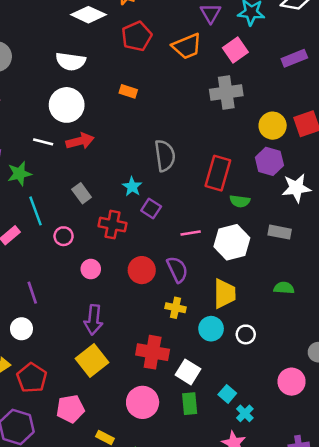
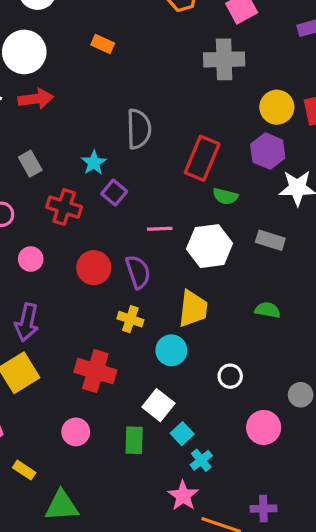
white circle: (246, 334) -> (230, 376), moved
white square: (188, 372) -> (158, 405), moved
pink circle: (143, 402) -> (76, 432), size x0.7

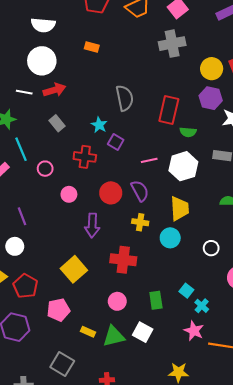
gray rectangle: (30, 164) -> (57, 123), moved
purple arrow: (27, 322) -> (92, 225), moved
white square: (158, 405) -> (143, 332), moved
green triangle: (62, 506) -> (114, 336), moved

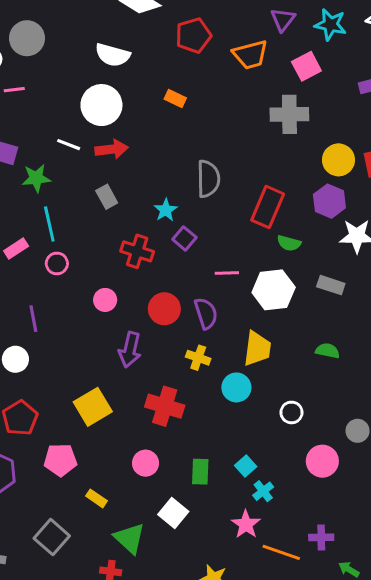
pink circle: (45, 169) -> (57, 263), moved
green triangle: (114, 336) -> (130, 538), moved, turned 45

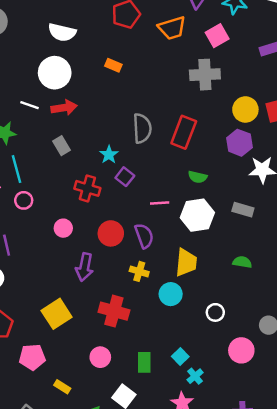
red rectangle: (268, 207) -> (184, 132), moved
green semicircle: (289, 243) -> (198, 177), moved

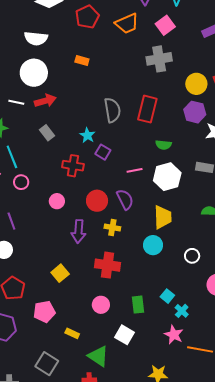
yellow cross: (139, 271) -> (112, 228), moved
yellow square: (57, 314) -> (60, 273), size x0.7

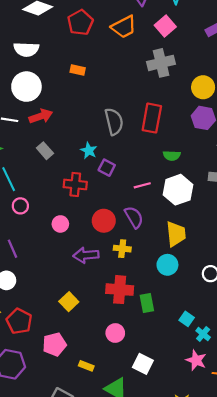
purple arrow: (79, 231) -> (86, 255), turned 85
green rectangle: (138, 305) -> (147, 303), moved

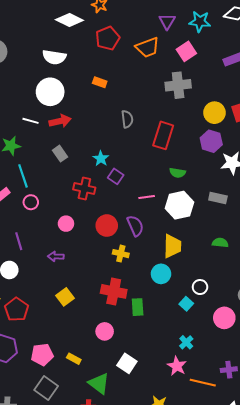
gray semicircle: (114, 122) -> (127, 119), moved, size x0.7
purple arrow: (86, 255) -> (56, 256), moved, size x0.7
cyan square: (187, 319) -> (186, 304), moved
pink pentagon: (54, 344) -> (42, 355), moved

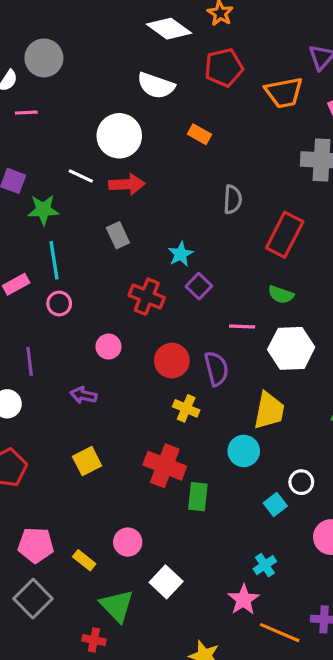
white semicircle: (54, 57) -> (156, 86), moved
green semicircle: (178, 173) -> (281, 295), moved
pink circle: (105, 331) -> (128, 542), moved

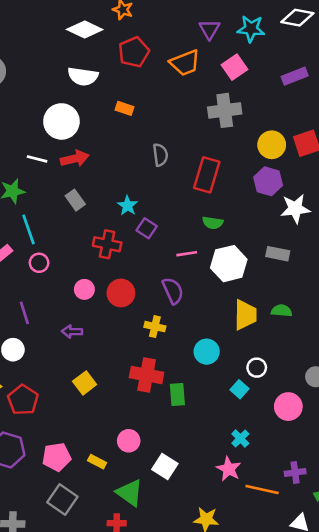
red circle: (172, 361) -> (121, 293), moved
yellow trapezoid: (269, 411) -> (245, 315), moved

